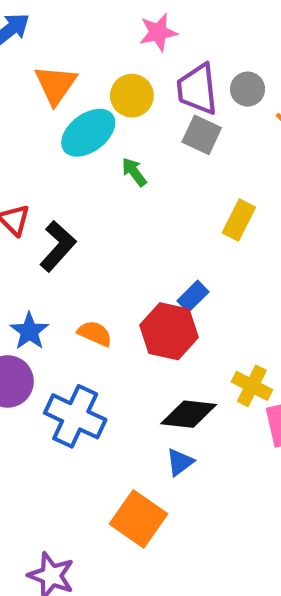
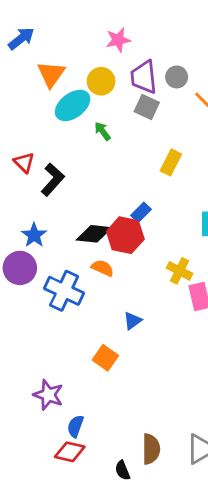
orange semicircle: (95, 333) -> (103, 268), moved
black diamond: (189, 414) -> (94, 234), moved
orange square: (138, 519) -> (105, 358), size x0.7

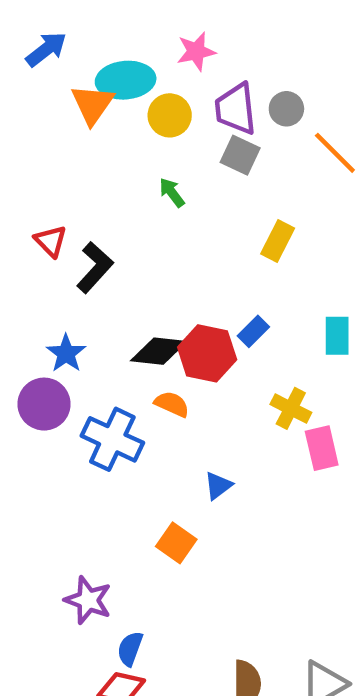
cyan ellipse: (73, 105) -> (126, 80), moved, turned 32
blue rectangle: (141, 212) -> (253, 331), moved

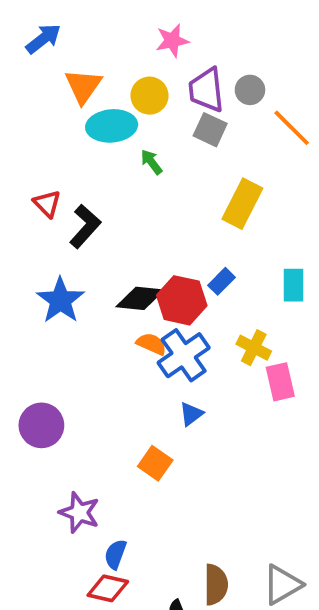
cyan ellipse: (126, 80) -> (112, 126), moved
yellow rectangle: (278, 241) -> (242, 204), size x1.4
blue star: (66, 353) -> (60, 300), size x1.4
purple circle: (44, 404) -> (41, 425), moved
blue cross: (112, 439) -> (184, 355), moved, turned 30

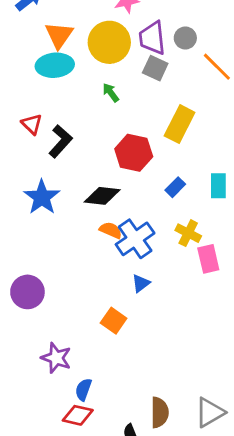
yellow circle: (149, 96) -> (109, 42), size x1.5
cyan ellipse: (112, 126) -> (55, 65), moved
blue rectangle: (222, 281) -> (175, 187), moved
red hexagon: (182, 300) -> (134, 153), moved

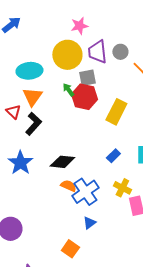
orange triangle: (59, 35) -> (32, 97), moved
gray square: (155, 68) -> (87, 78), moved, turned -36
red hexagon: (134, 153) -> (84, 97), moved

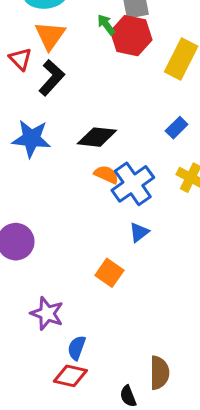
blue star: (20, 163) -> (31, 139), turned -30

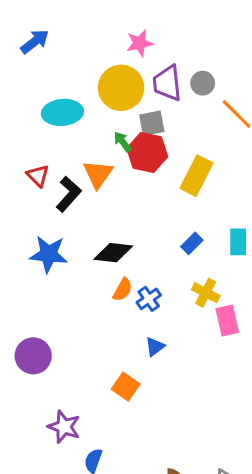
orange triangle: (50, 36) -> (98, 174), moved
orange semicircle: (106, 174) -> (123, 290), turned 95
blue cross: (133, 184) -> (149, 299), size x0.6

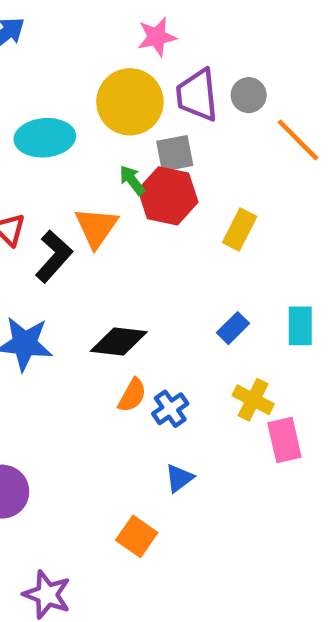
yellow rectangle: (196, 176) -> (240, 230), size x0.7

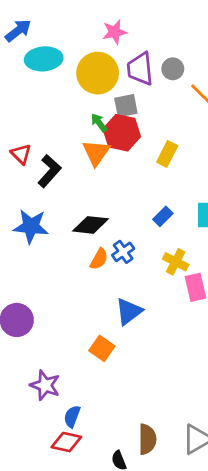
cyan ellipse: (45, 138) -> (44, 59), moved
orange triangle: (96, 227) -> (96, 153), moved
blue cross: (170, 409) -> (123, 252), moved
blue triangle: (179, 478) -> (129, 311), size x1.5

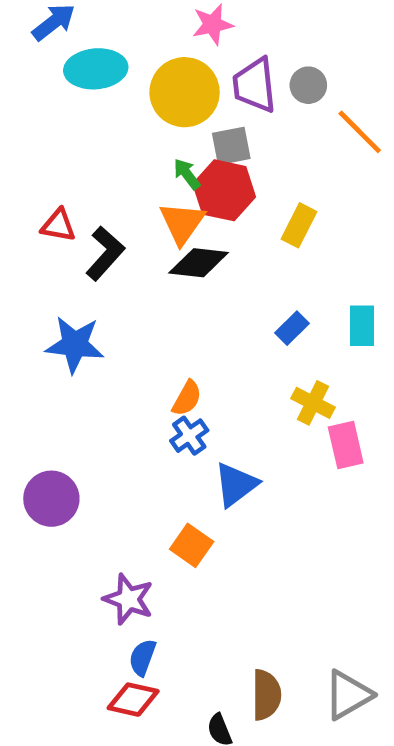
red triangle: (21, 154) -> (58, 225), turned -35
black diamond: (91, 225) -> (199, 263), moved
blue cross: (123, 252) -> (189, 436), moved
purple star: (45, 385) -> (128, 599), moved

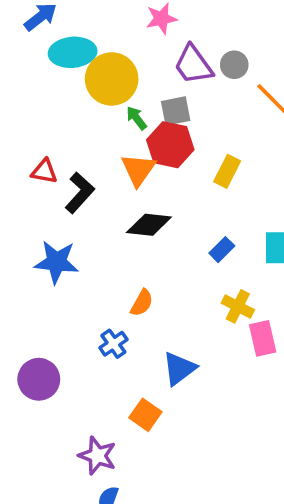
purple trapezoid: (255, 85) -> (193, 65), turned -30
yellow circle: (185, 92) -> (112, 79), moved
green arrow: (187, 174) -> (137, 118), moved
black diamond: (199, 263) -> (149, 225), moved
blue cross: (189, 436) -> (113, 344), moved

